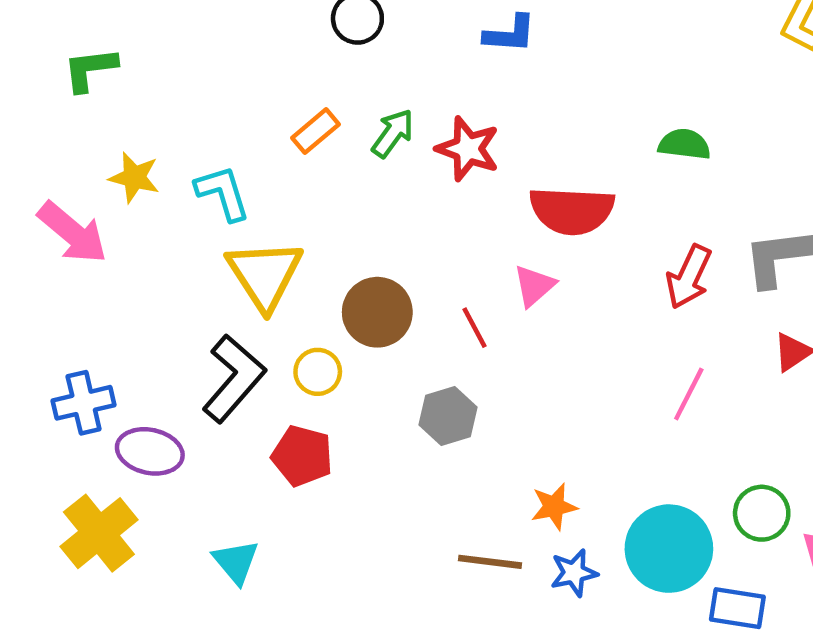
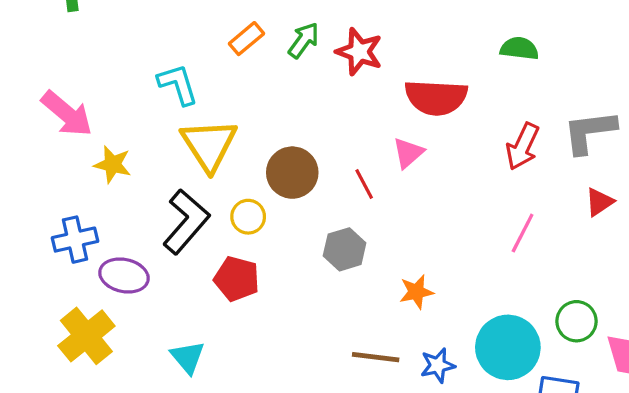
yellow star: (134, 177) -> (113, 164), moved
orange star: (554, 507) -> (416, 292), moved

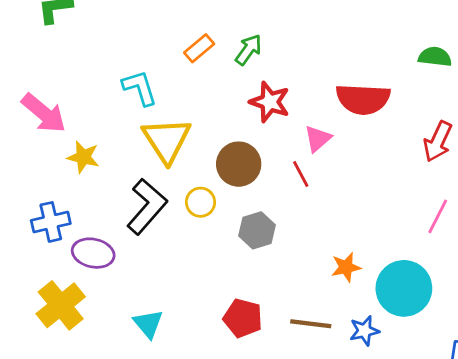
red star: (359, 52) -> (270, 102), moved
pink triangle: (408, 153) -> (318, 139), moved
gray hexagon: (345, 249) -> (257, 230), moved
red pentagon: (237, 279) -> (243, 318), moved
cyan circle: (508, 347) -> (404, 288), moved

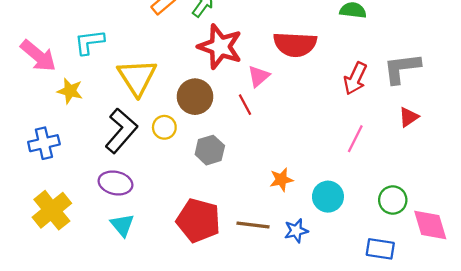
cyan L-shape: (140, 88) -> (89, 42), moved, turned -80
red star: (270, 102) -> (220, 47), size x1.4
purple ellipse: (93, 253) -> (115, 183), moved
cyan circle: (404, 288) -> (328, 197), size x0.7
red pentagon: (243, 318) -> (198, 220), size x1.4

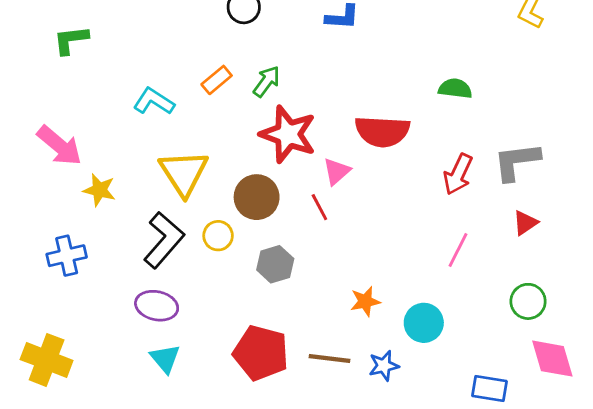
cyan L-shape: (89, 42) -> (154, 101), moved, turned 40
green circle: (393, 200) -> (528, 301), moved
yellow cross: (52, 210) -> (47, 360), moved, turned -30

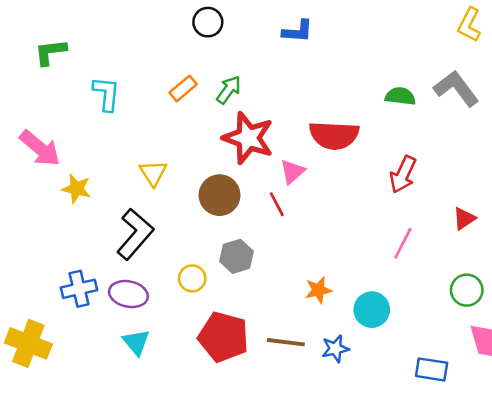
cyan L-shape: (154, 101) -> (106, 94), moved, turned 63
gray L-shape: (517, 161) -> (456, 88), moved, turned 60
yellow triangle: (184, 173) -> (153, 173), size x0.6
yellow circle: (218, 236) -> (192, 278), moved
blue cross: (67, 256) -> (79, 289), moved

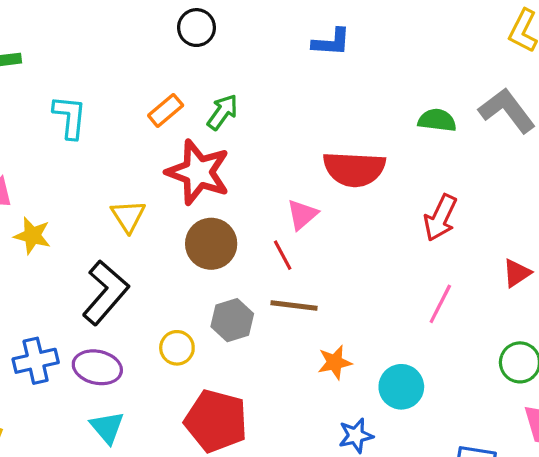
blue L-shape: (298, 31) -> (331, 42), moved
red star: (248, 138) -> (198, 172), moved
brown line: (286, 342) -> (294, 306), moved

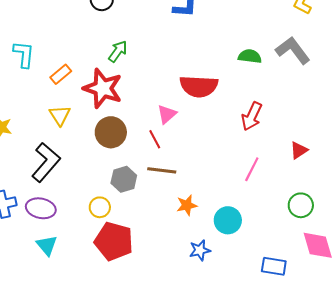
orange rectangle: (166, 110) -> (61, 74), moved
yellow circle: (177, 348) -> (100, 207), moved

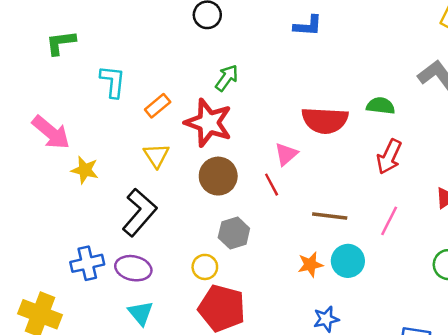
green semicircle: (250, 56) -> (381, 106), moved
brown line: (162, 170) -> (330, 216), moved
cyan circle: (228, 220) -> (348, 261), moved

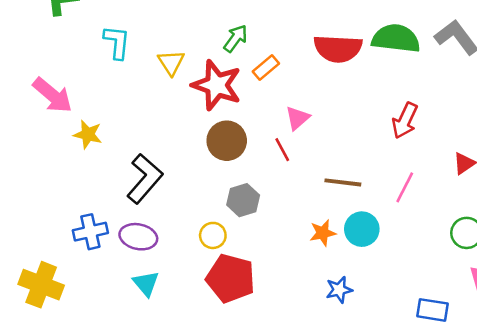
orange rectangle: (158, 106) -> (266, 67), moved
green semicircle: (381, 106) -> (396, 38), moved, size x1.6
red semicircle: (325, 120) -> (338, 49), moved
yellow triangle: (156, 155) -> (171, 62), moved

